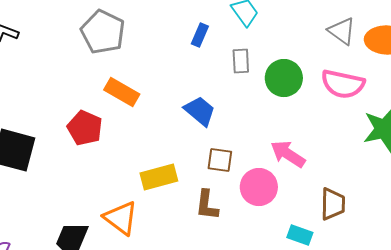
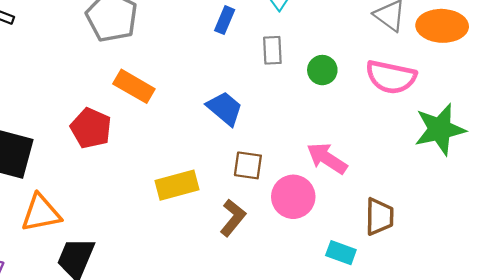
green circle: (284, 78) -> (322, 70), size x0.7
brown L-shape: (207, 205) -> (233, 218), turned -148
orange triangle: (121, 218) -> (41, 213), moved, turned -48

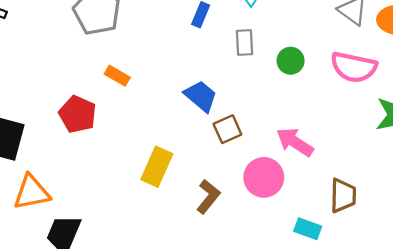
orange rectangle: (134, 86) -> (117, 76), size x0.7
brown square: (248, 165) -> (227, 129), moved, turned -32
yellow rectangle: (177, 185) -> (157, 167), turned -51

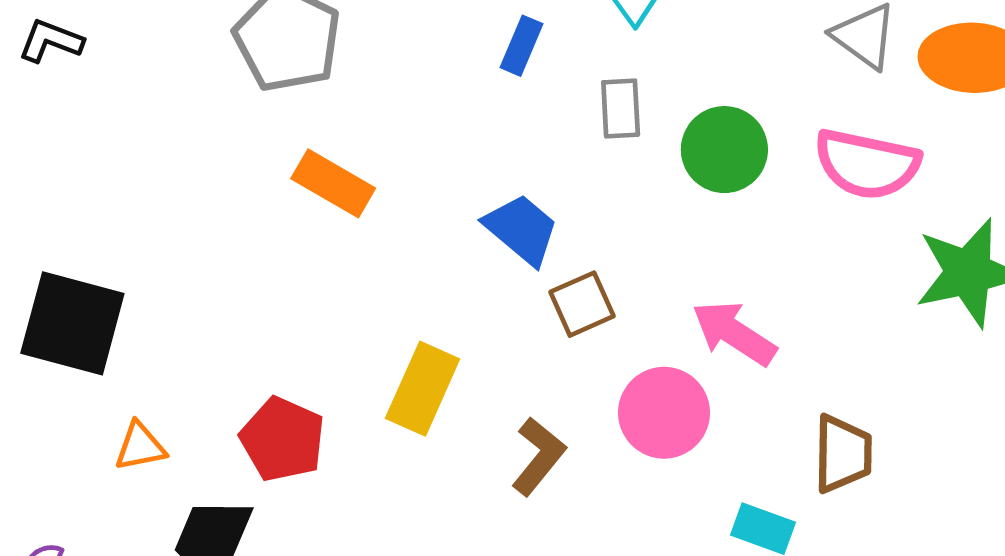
green circle: (291, 61) -> (724, 150), size x1.4
orange rectangle: (117, 76) -> (333, 183), size x1.4
red pentagon: (78, 114) -> (283, 439), moved
orange triangle: (32, 192) -> (140, 447), size x0.6

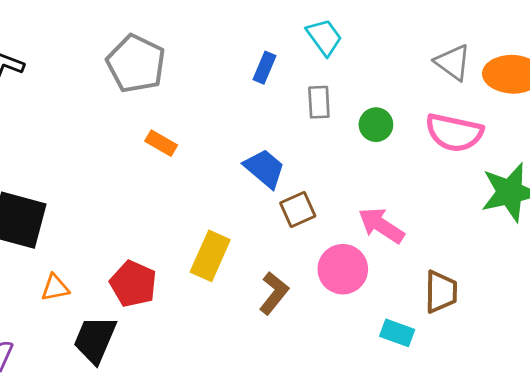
green circle: (724, 150) -> (376, 125), size x0.7
orange rectangle: (333, 183) -> (161, 143), size x0.7

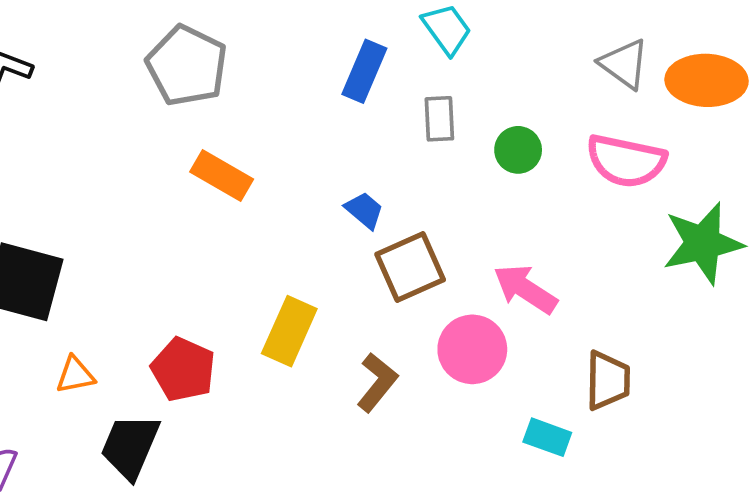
blue rectangle: (265, 68) -> (364, 71), size x1.4
orange rectangle: (161, 143) -> (222, 176), size x1.4
blue trapezoid: (265, 168) -> (364, 210), size x0.7
brown square: (298, 210) -> (410, 267), size x1.4

